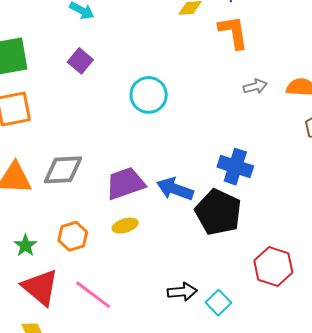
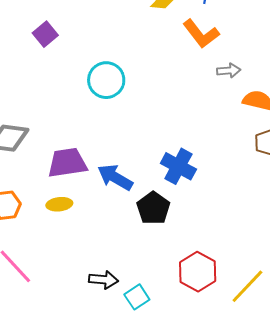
orange L-shape: (233, 32) -> (201, 34), turned 141
gray arrow: (255, 86) -> (229, 71), moved
black pentagon: (218, 212) -> (153, 208), size x0.7

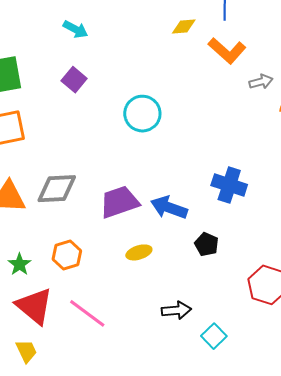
yellow ellipse: (59, 204) -> (139, 252), moved
black pentagon: (153, 208) -> (206, 244), moved, size x0.7
cyan square: (137, 297) -> (214, 336), moved

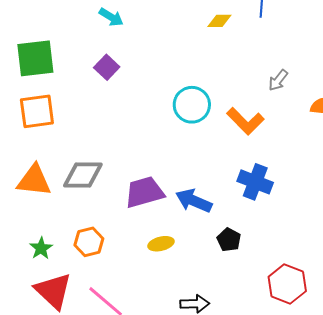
orange L-shape: (227, 51) -> (245, 121), moved
gray arrow: (261, 82) -> (278, 80), moved, turned 140
cyan circle: (142, 114) -> (192, 105), moved

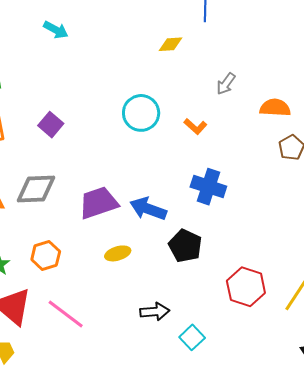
yellow diamond: (219, 21) -> (170, 44), moved
purple square: (107, 67) -> (51, 125), moved
orange L-shape: (245, 121) -> (195, 126), size x0.6
black pentagon: (229, 240) -> (185, 246), size x1.4

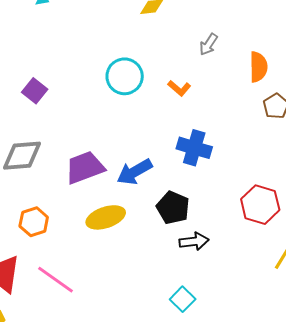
orange semicircle: (275, 108) -> (258, 67), turned 88
blue arrow: (148, 209) -> (135, 172), turned -48
yellow ellipse: (118, 253) -> (106, 217), size x1.5
red hexagon: (246, 287) -> (260, 205), moved
black arrow: (155, 312) -> (194, 241), moved

